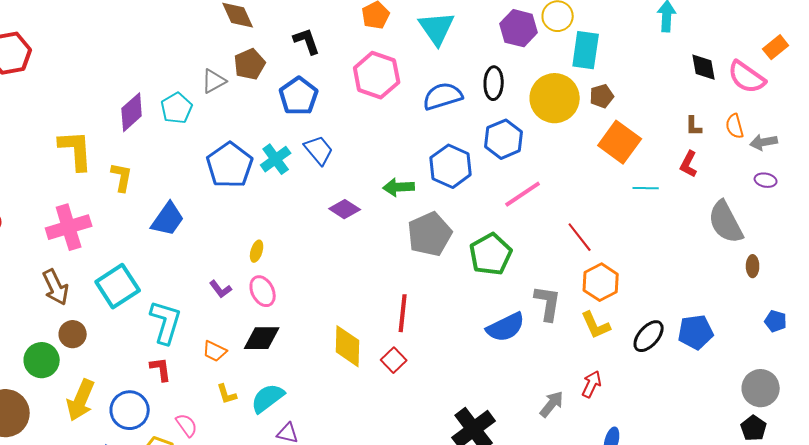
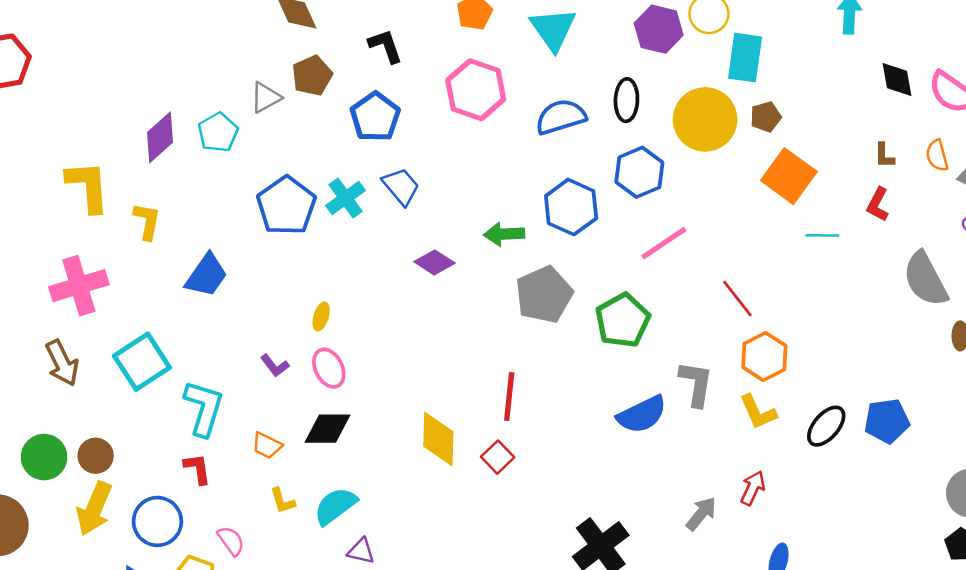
brown circle: (73, 334) -> (96, 456), moved

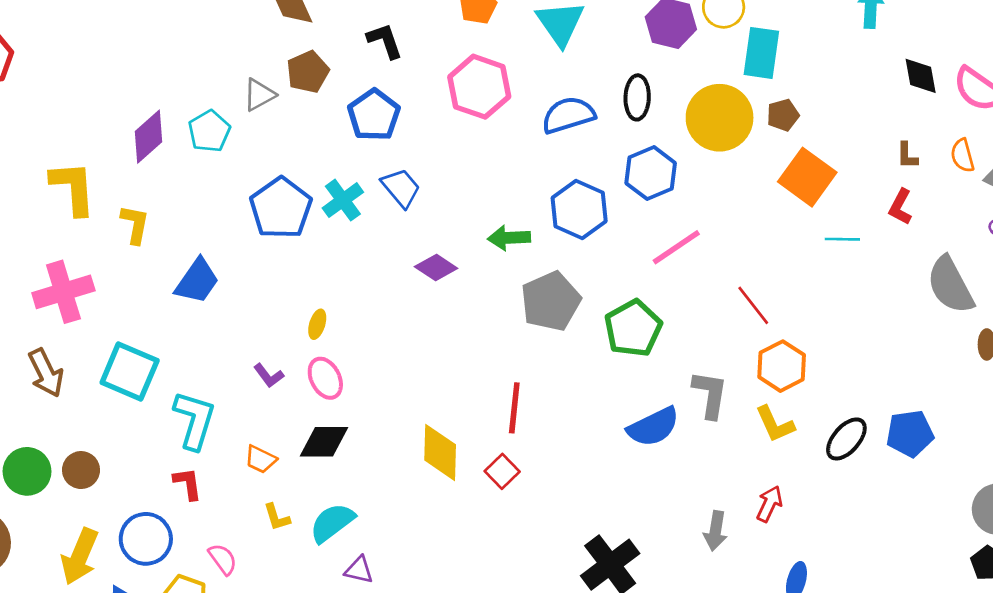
cyan square: (142, 362) -> (130, 371), turned -34
yellow arrow: (94, 509) -> (80, 556), moved
gray arrow: (701, 514) -> (715, 531), turned 150

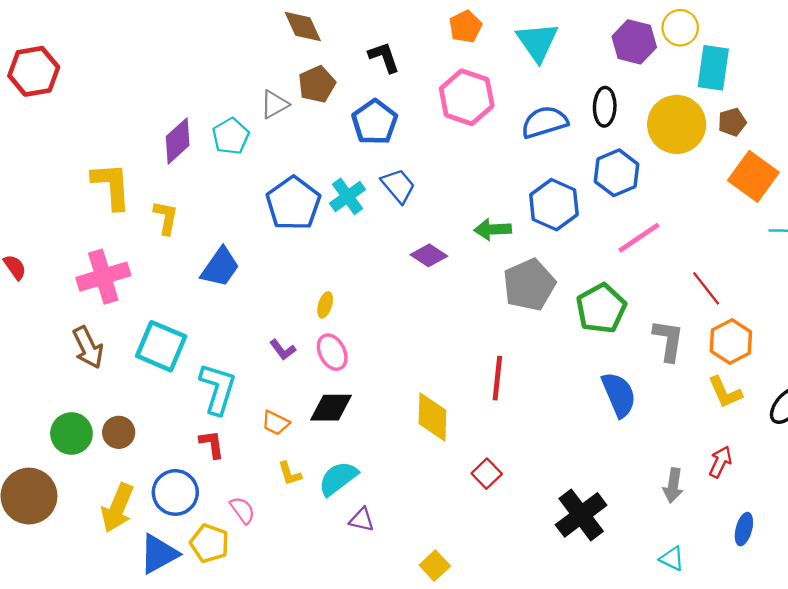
gray L-shape: (710, 394) -> (668, 340), moved
blue semicircle: (653, 427) -> (619, 395), turned -87
red square: (502, 471) -> (487, 474), moved

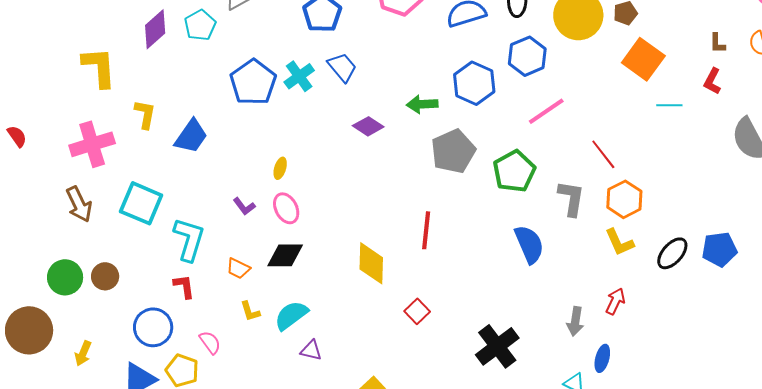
yellow L-shape: (166, 218) -> (145, 114), moved
yellow arrow: (117, 508) -> (83, 353), moved, size x0.6
blue ellipse: (744, 529) -> (602, 358), moved

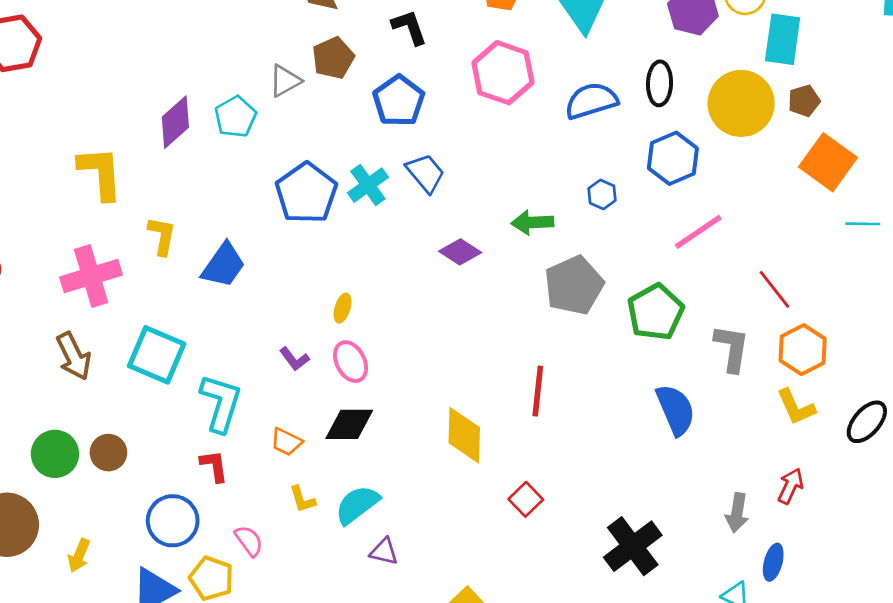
blue hexagon: (474, 83) -> (602, 194), size x0.5

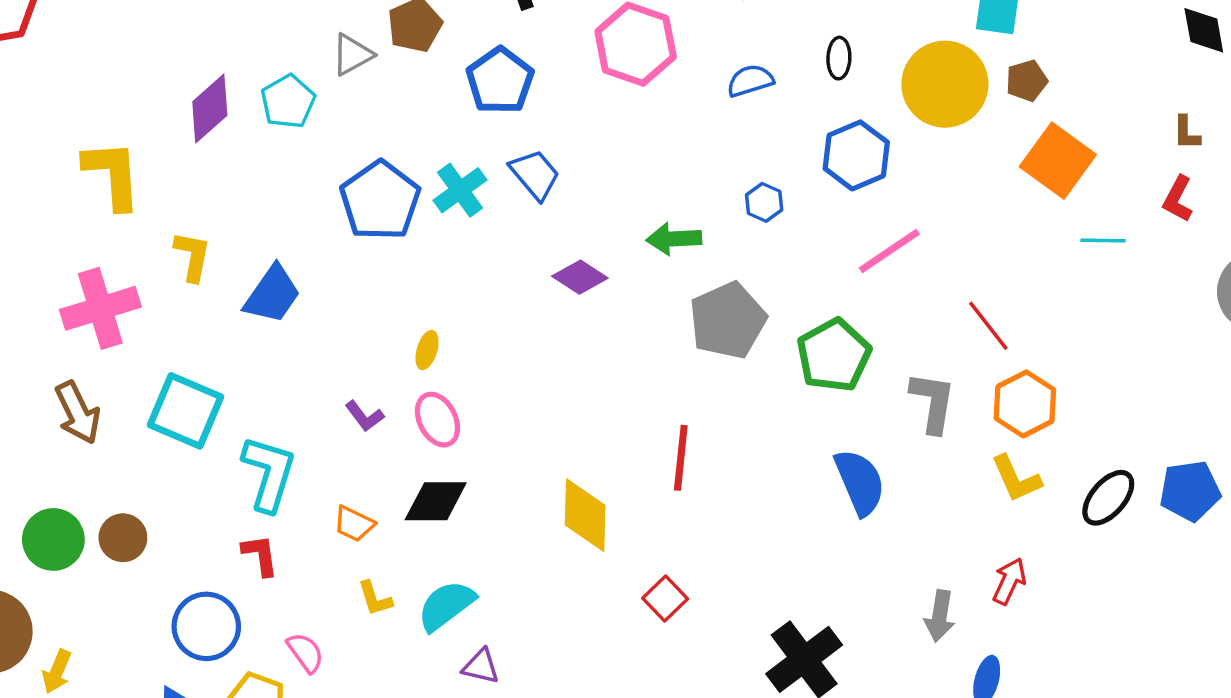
black ellipse: (660, 83) -> (839, 58), size x0.7
blue semicircle: (591, 101) -> (750, 81), size x0.7
yellow arrow: (79, 556) -> (57, 672), moved

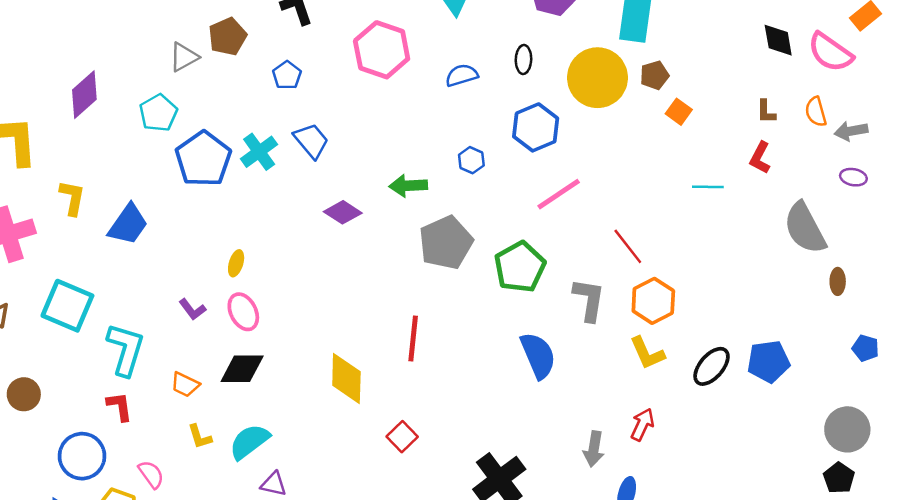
blue pentagon: (500, 81) -> (287, 75), size x0.6
cyan pentagon: (288, 102) -> (158, 113), moved
orange square: (1058, 161) -> (679, 112), moved, size x0.5

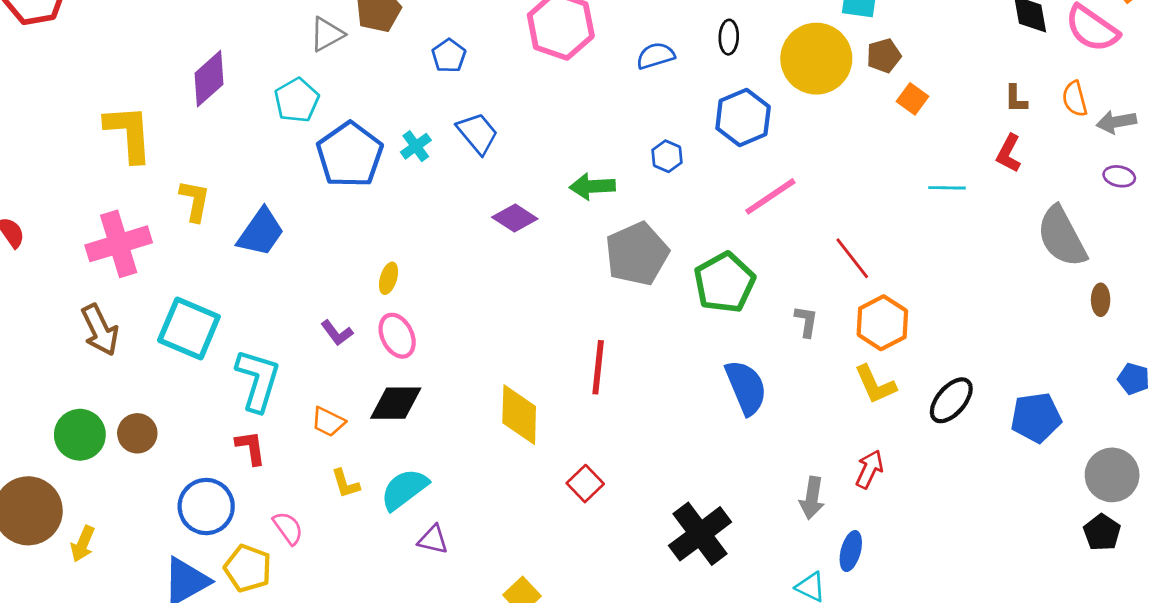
cyan cross: (259, 152) -> (416, 146), size x0.7
gray L-shape: (589, 300) -> (806, 321), size x0.6
blue pentagon: (768, 362) -> (1036, 418), moved

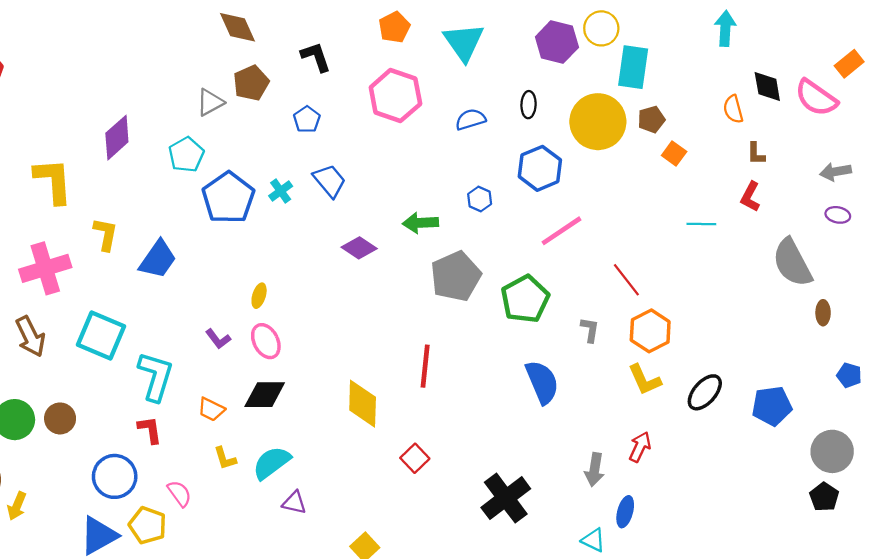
orange semicircle: (1075, 99) -> (733, 109), moved

